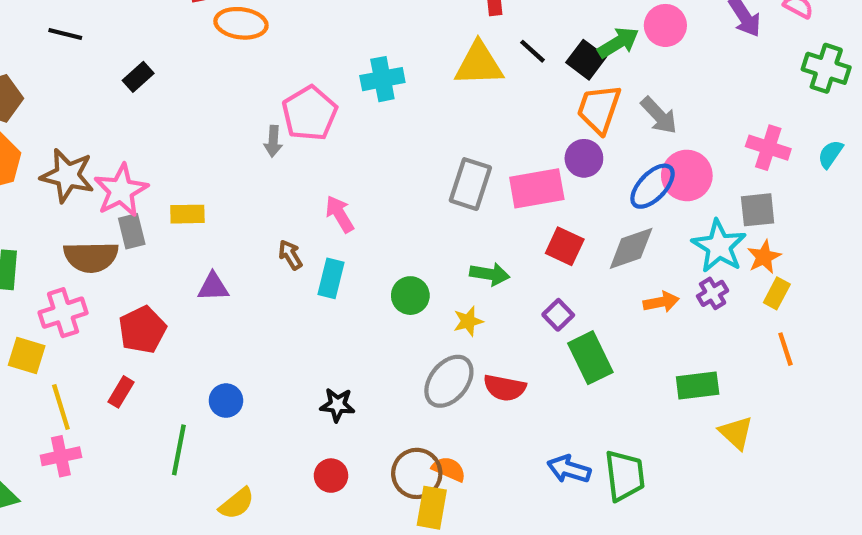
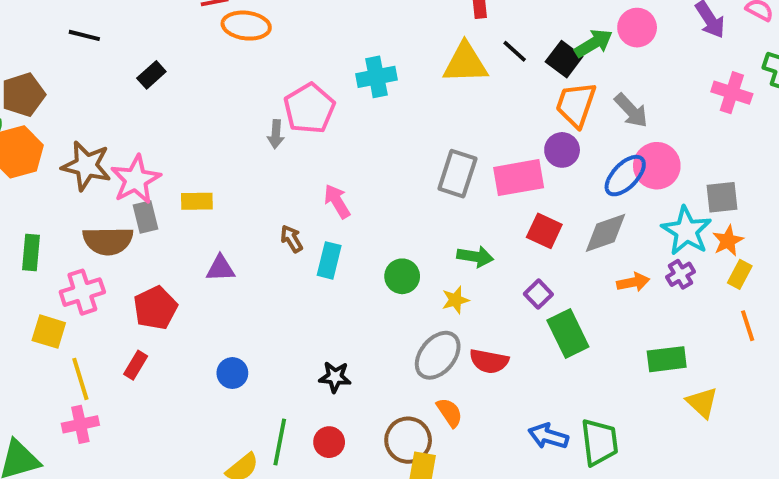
pink cross: (768, 148) -> (732, 93), moved
green line: (179, 450) -> (280, 442), moved
orange semicircle: (449, 469) -> (450, 412), moved, turned 32

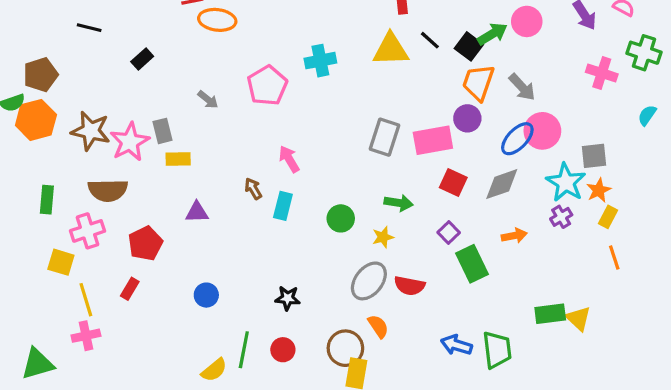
gray arrow: (276, 134) -> (208, 100), moved, turned -55
gray rectangle: (146, 217) -> (163, 131), moved
orange arrow: (633, 282) -> (514, 236), moved
green rectangle: (667, 359) -> (550, 314), moved

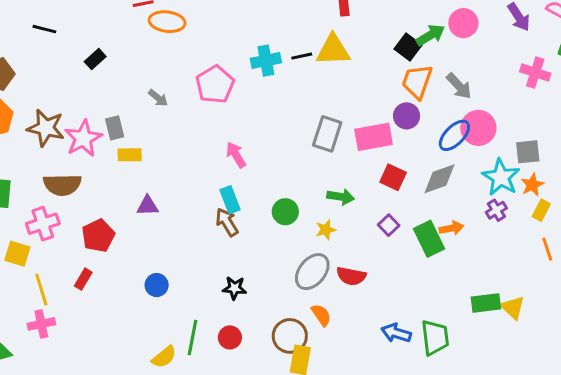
black line: (430, 40) -> (302, 56), moved, turned -54
brown arrow: (253, 189) -> (227, 222), moved, size x1.4
cyan rectangle: (283, 206) -> (230, 200), turned -35
green rectangle: (472, 264) -> (429, 239), moved

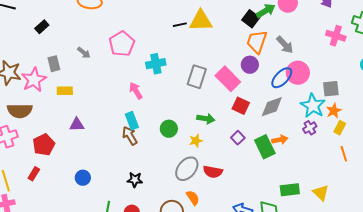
cyan cross: (266, 61) -> (156, 64), moved
gray rectangle: (115, 128) -> (54, 64), moved
pink rectangle: (374, 137) -> (228, 79), turned 55
green rectangle: (486, 303) -> (290, 190), moved

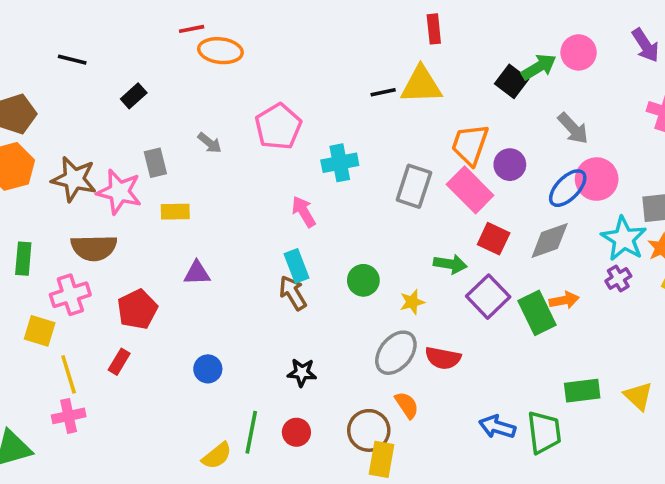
orange trapezoid: (257, 42) -> (470, 145), moved
pink star: (34, 80) -> (119, 192), turned -30
green arrow: (206, 119) -> (450, 264), moved
purple square: (238, 138) -> (488, 297), size x1.6

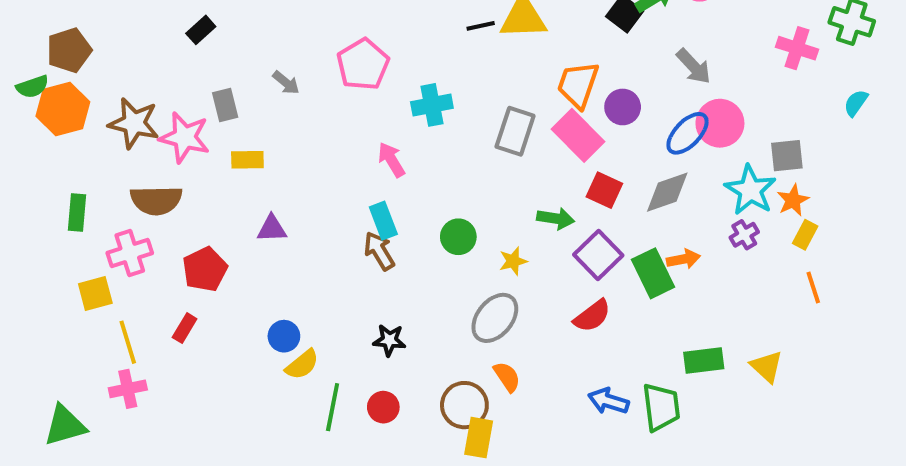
yellow square: (40, 331) -> (95, 294), turned -32
red semicircle: (443, 358) -> (592, 316), moved, turned -48
yellow semicircle: (217, 456) -> (302, 365), moved

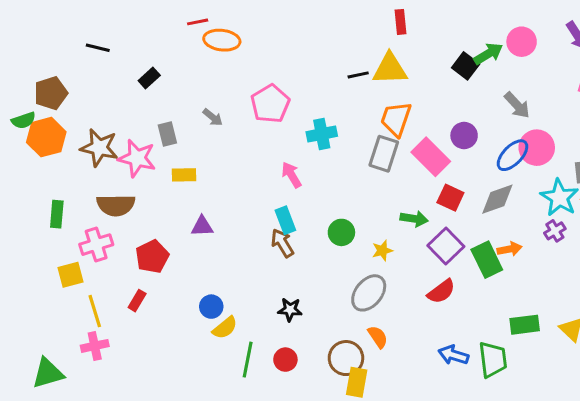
orange trapezoid: (578, 85) -> (396, 119), moved

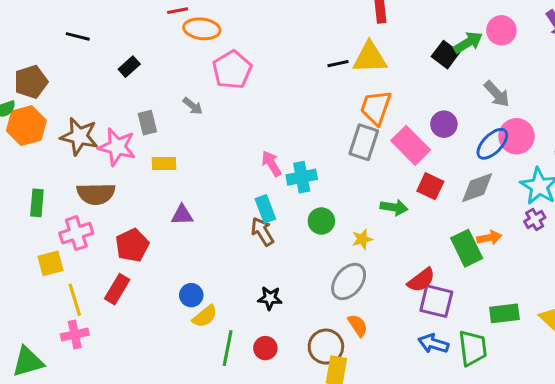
pink pentagon: (270, 104) -> (232, 70), moved
cyan cross: (322, 134) -> (302, 177), moved
purple square: (446, 246) -> (436, 301), moved, turned -32
red rectangle: (137, 301) -> (117, 289), size x1.4

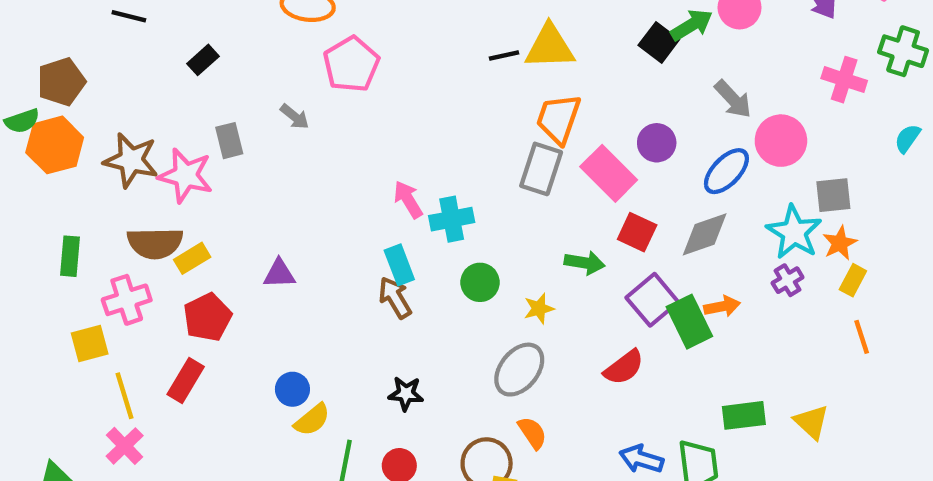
pink circle: (517, 136) -> (781, 141), moved
yellow rectangle: (164, 163) -> (192, 258), moved, turned -30
purple square: (436, 301) -> (652, 300), moved, turned 36
pink cross: (75, 334) -> (125, 446), turned -32

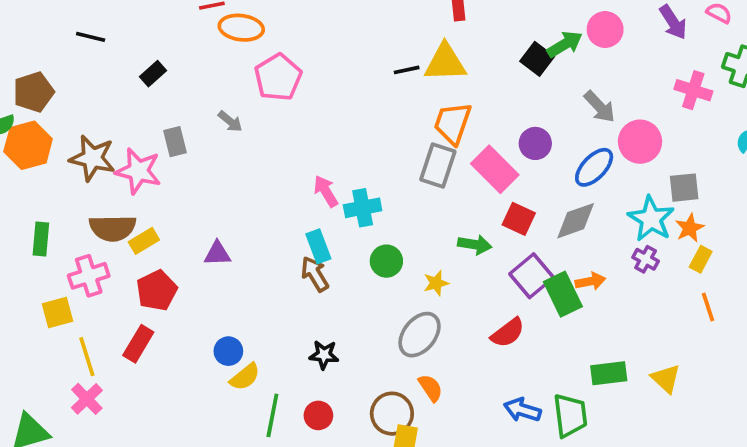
purple cross: (788, 280) -> (646, 259), turned -30

